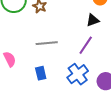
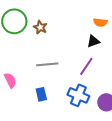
blue cross: (78, 74) -> (78, 95), turned -30

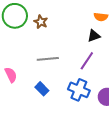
blue rectangle: (41, 94) -> (42, 89), turned -32

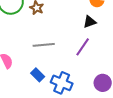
blue cross: (79, 90) -> (62, 83), moved

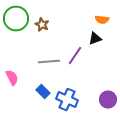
purple line: (83, 47) -> (75, 56), moved

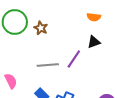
orange semicircle: (102, 20) -> (94, 17), moved

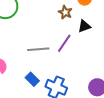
brown star: (41, 28) -> (65, 12), moved

